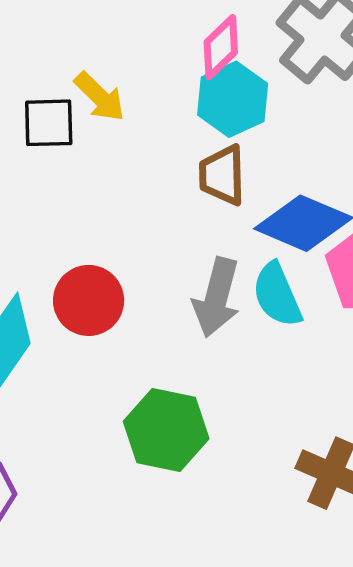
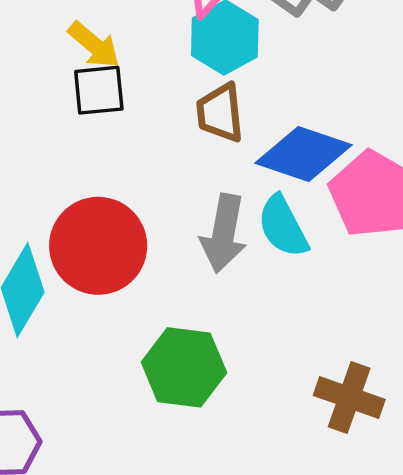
black square: (49, 123) -> (99, 90), moved
red circle: (89, 300) -> (98, 246), size x1.4

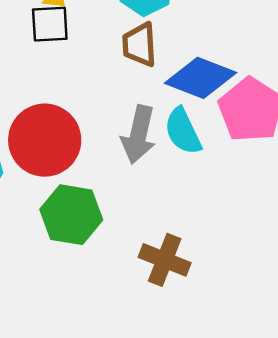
green hexagon: (184, 367) -> (71, 215), moved
brown cross: (349, 397) -> (165, 260), moved

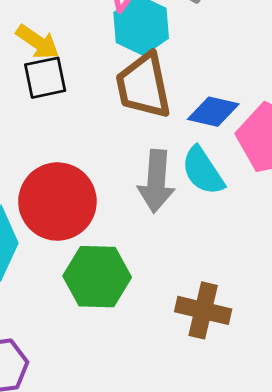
brown trapezoid: (139, 45) -> (144, 86), size x1.4
blue diamond: (200, 78) -> (213, 112), size x0.7

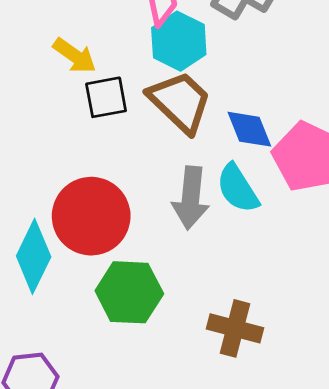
black square: (45, 78) -> (106, 97), moved
brown trapezoid: (144, 86) -> (180, 102), turned 144
blue diamond: (213, 112) -> (249, 129), turned 54

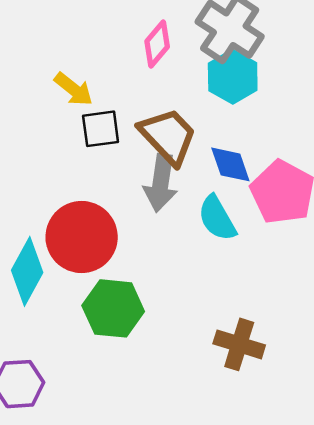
cyan hexagon: (179, 41) -> (233, 77), moved
gray arrow: (191, 198) -> (161, 183), moved
brown cross: (235, 328) -> (239, 344), moved

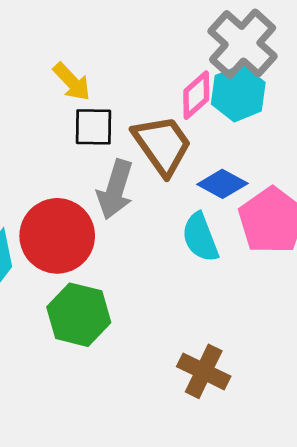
pink diamond: (157, 44) -> (196, 95), moved
blue diamond: (230, 164) -> (222, 184), turned -51
gray arrow: (161, 183) -> (115, 189), moved

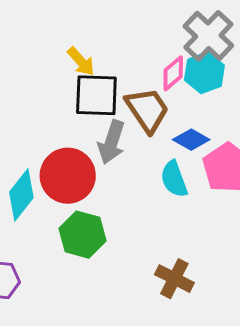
black square: (94, 127) -> (96, 95), size x1.5

